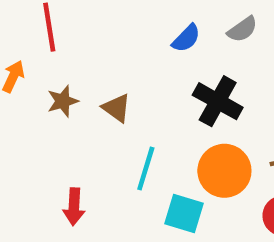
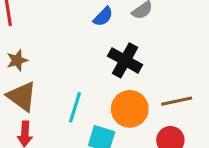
brown triangle: (117, 108) -> (22, 96), moved, size x1.5

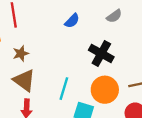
blue semicircle: (103, 17) -> (72, 21), moved

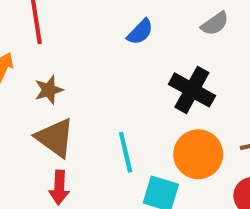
cyan line: (64, 89) -> (126, 152), turned -30

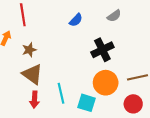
black cross: (192, 90) -> (102, 50), turned 35
cyan line: (126, 152) -> (61, 93), moved

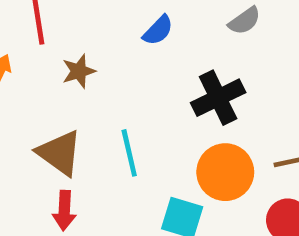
brown star: (29, 50) -> (79, 71), moved
cyan line: (61, 93) -> (129, 153), moved

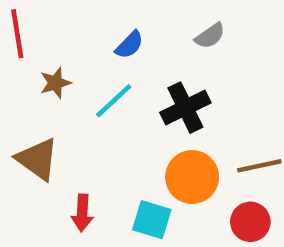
cyan line: (129, 153) -> (114, 101), moved, turned 60
red arrow: (64, 211) -> (82, 213), moved

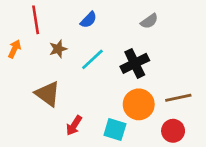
blue semicircle: (129, 45) -> (89, 20), moved
red arrow: (82, 213) -> (74, 125), turned 30

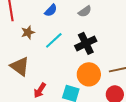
gray semicircle: (149, 21) -> (85, 11), moved

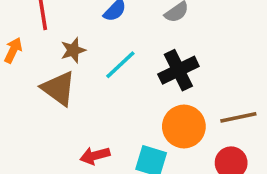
brown triangle: (20, 66) -> (59, 88), moved
red arrow: (40, 90) -> (95, 156), turned 42

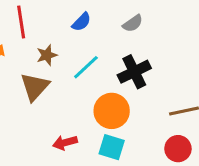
brown triangle: (59, 88) -> (35, 87), turned 36
orange circle: (184, 127) -> (112, 111), moved

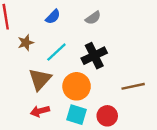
brown triangle: (35, 87) -> (40, 79), moved
red circle: (178, 149) -> (107, 116), moved

